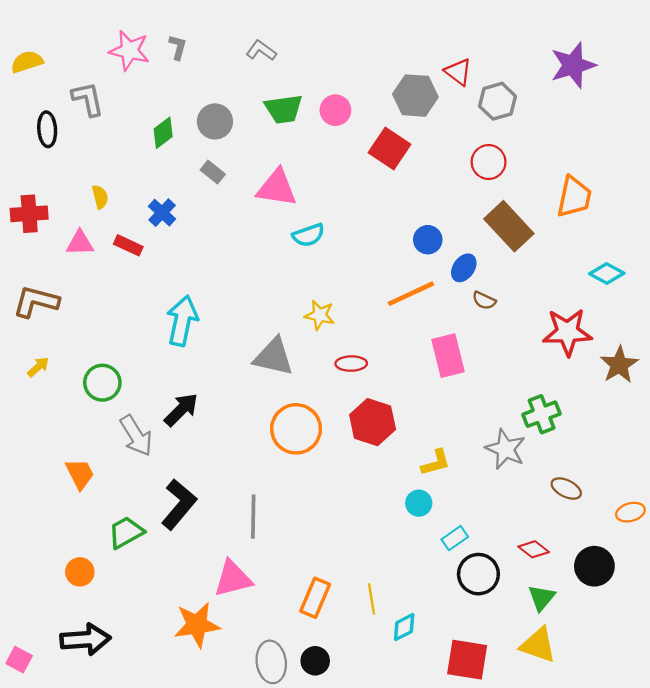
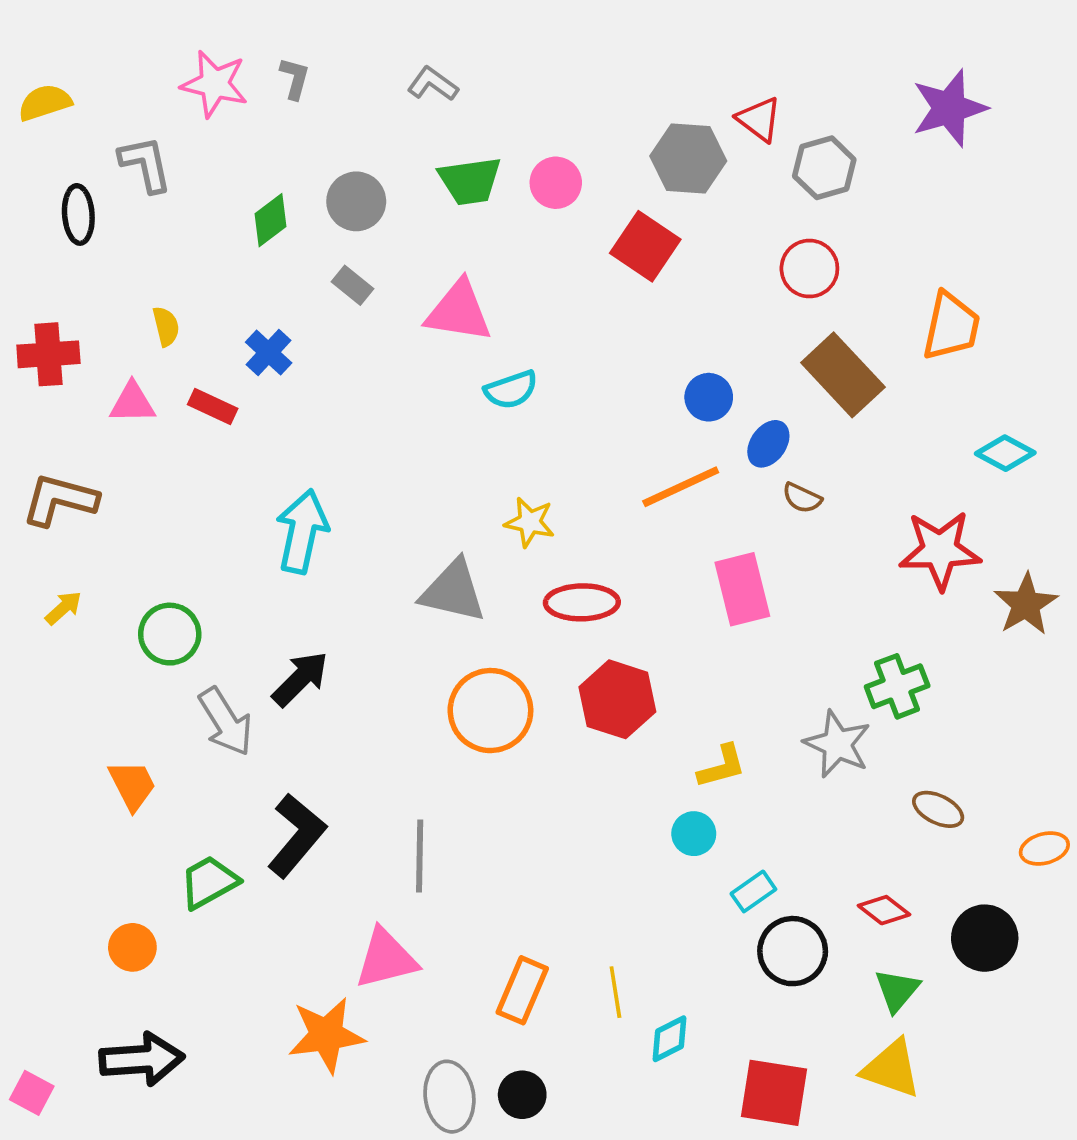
red ellipse: (351, 364) -> (582, 602), size x1.4

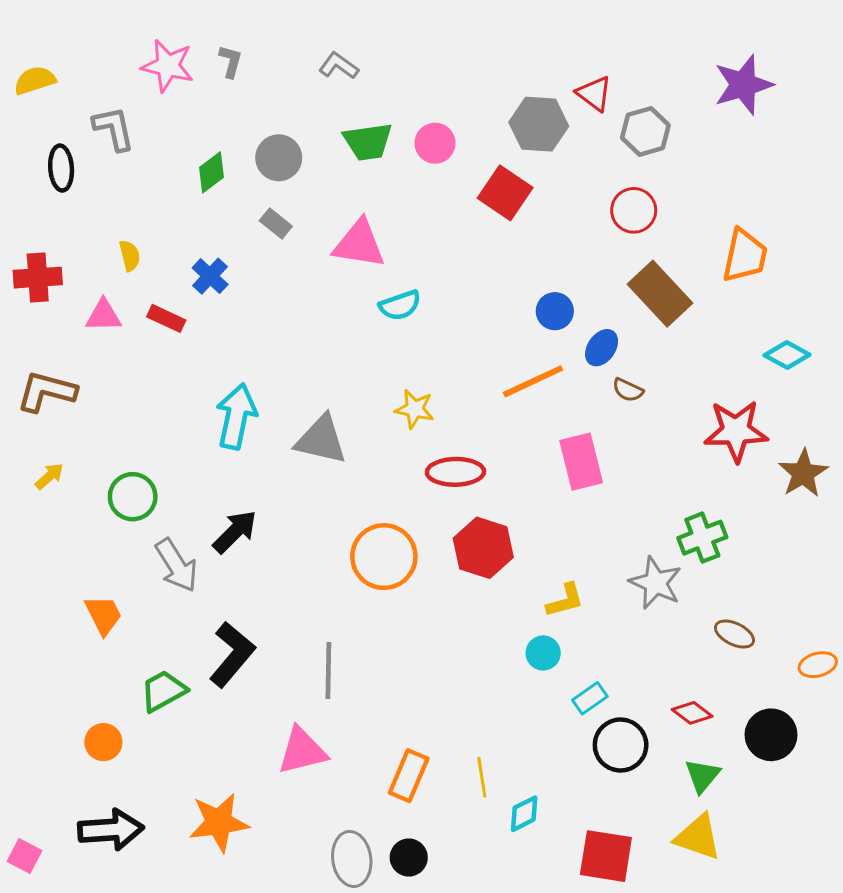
gray triangle: (453, 591) -> (321, 440), moved
orange star: (326, 1035) -> (219, 822), moved

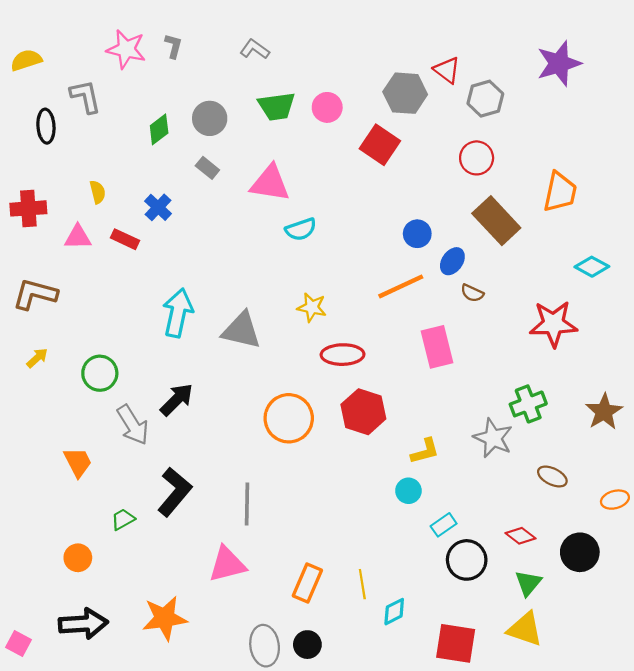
brown star: (803, 473) -> (604, 412), moved
green trapezoid: (163, 691) -> (123, 519), size x0.7

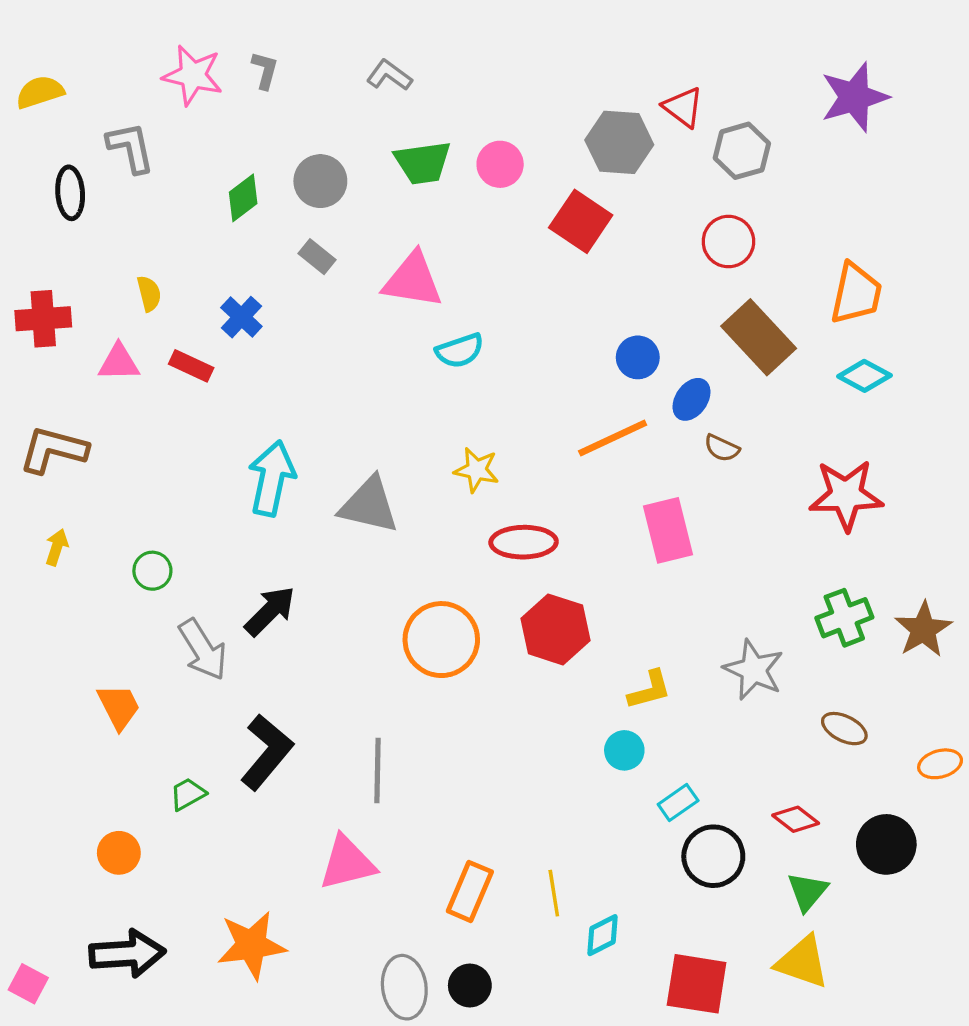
cyan diamond: (592, 267) -> (864, 376), moved
yellow arrow: (37, 358) -> (57, 547), turned -30
green circle: (100, 373) -> (152, 571), size x0.7
green cross: (528, 404) -> (844, 618), moved

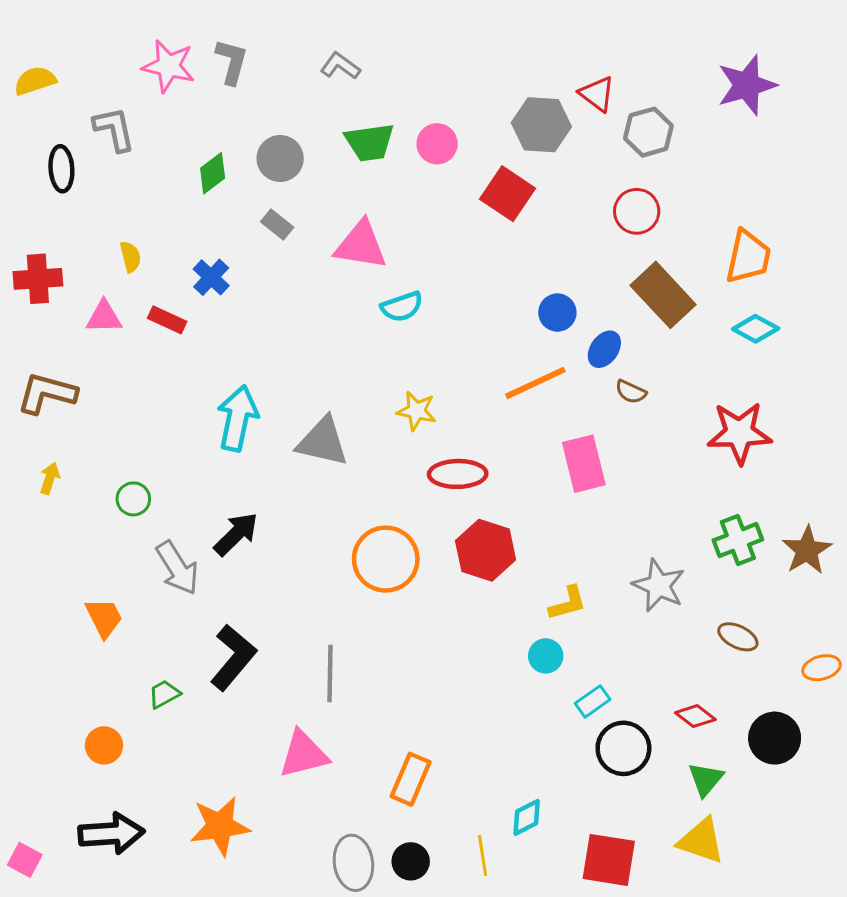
gray L-shape: (265, 70) -> (232, 62), size x1.4
yellow line: (554, 893) -> (483, 855), moved

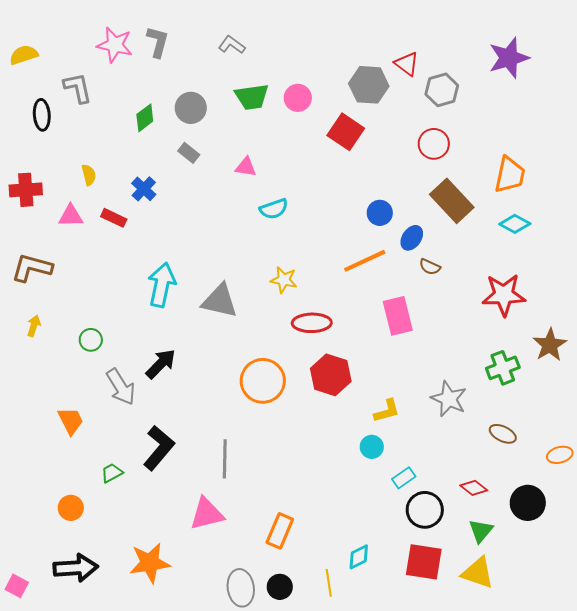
pink triangle: (361, 245) -> (246, 167), size x0.6
brown star: (807, 550) -> (550, 345), moved
red square: (609, 860) -> (424, 562), moved

